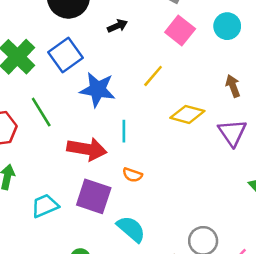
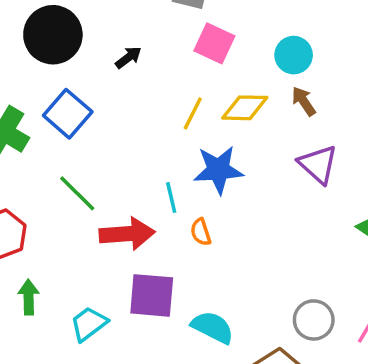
cyan circle: (227, 26) -> (294, 55), moved
blue star: (98, 90) -> (218, 170), moved
green line: (41, 112) -> (77, 193), moved
yellow diamond: (187, 114) -> (245, 108), moved
orange semicircle: (132, 175) -> (201, 232), moved, turned 66

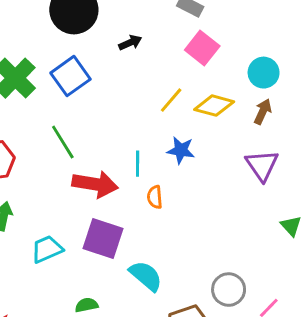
brown arrow: (304, 101) -> (263, 112), turned 45
blue star: (218, 170) -> (181, 150), size x0.7

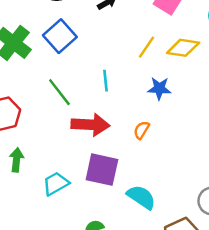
cyan line: (138, 164) -> (106, 81), moved
orange semicircle: (155, 197) -> (142, 130), turned 42

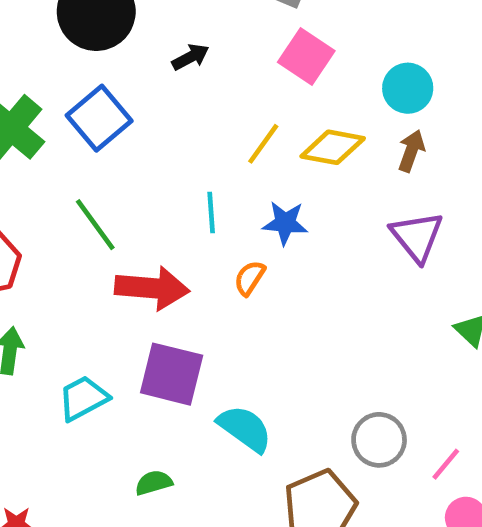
cyan line: (106, 81) -> (211, 213), moved
orange semicircle: (142, 130) -> (250, 278), moved

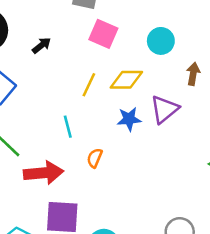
brown arrow: (411, 151) -> (193, 74), moved
blue star: (285, 223) -> (129, 119), moved
purple triangle: (417, 237) -> (165, 109), moved, turned 40

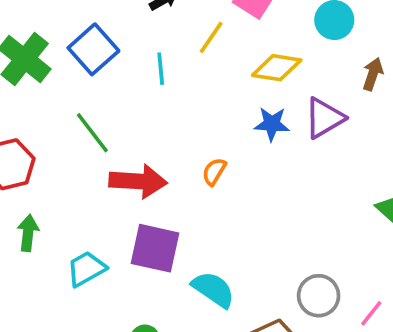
yellow line: (89, 85) -> (211, 37), moved
cyan line: (68, 127) -> (161, 69), moved

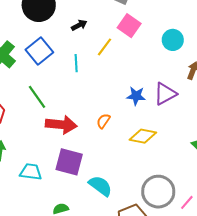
yellow diamond: (277, 68) -> (143, 136), moved
cyan trapezoid: (86, 269) -> (31, 172), turned 35
gray circle: (319, 296) -> (158, 192), size x1.4

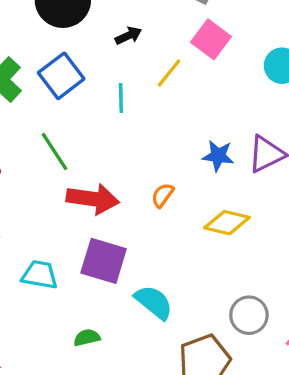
gray circle: (158, 192) -> (249, 315), size x0.7

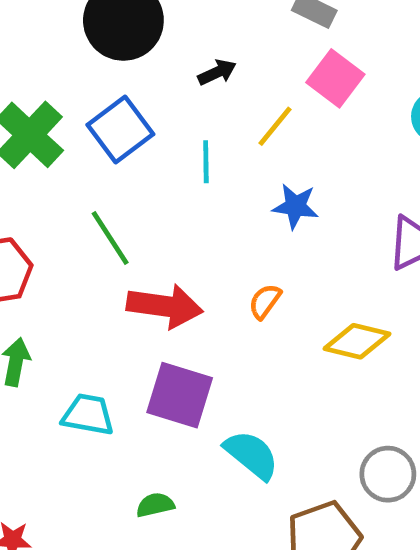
blue star: (218, 156) -> (295, 206), moved

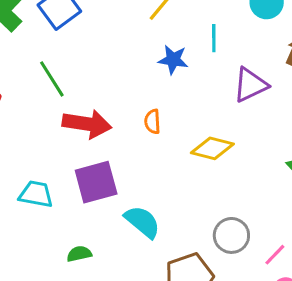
cyan line: (206, 162) -> (214, 38), moved
orange semicircle: (265, 301) -> (152, 122), turned -40
purple square: (180, 395) -> (96, 182), turned -33

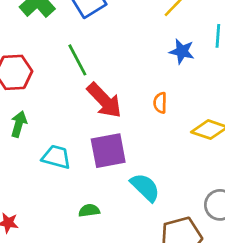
red arrow: (87, 124) -> (104, 100), turned 33

